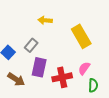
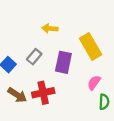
purple rectangle: (39, 67) -> (63, 62), moved
red cross: (62, 77) -> (43, 93), moved

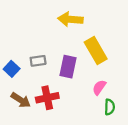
yellow arrow: (50, 28) -> (70, 19), moved, size x1.5
gray rectangle: (34, 57) -> (38, 61), turned 42

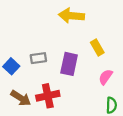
yellow rectangle: (96, 50) -> (97, 47), size x0.6
pink semicircle: (99, 87) -> (106, 77), moved

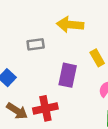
gray rectangle: (38, 58) -> (36, 44), moved

